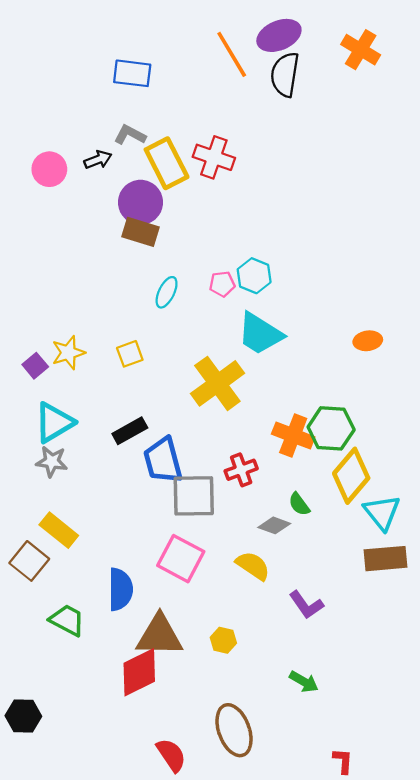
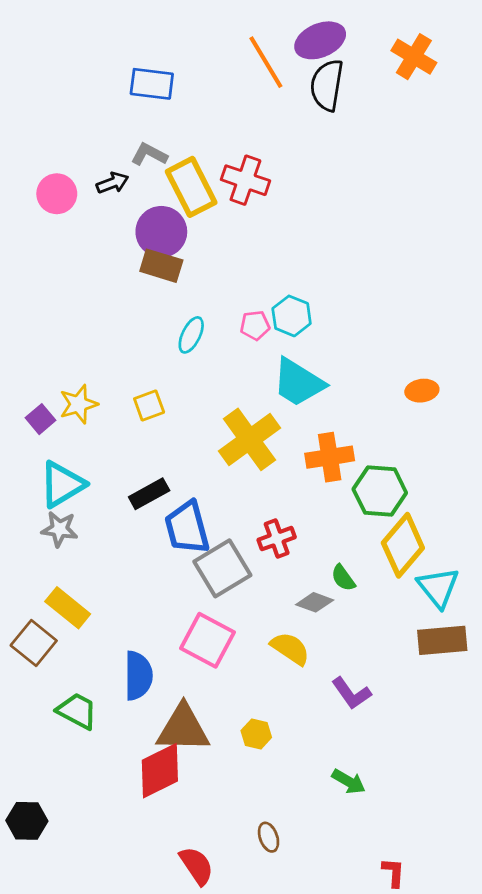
orange cross: (293, 435) -> (330, 457), moved, turned -30
gray square: (194, 496) -> (222, 568), turned -30
brown ellipse: (234, 730) -> (269, 837), size x0.5

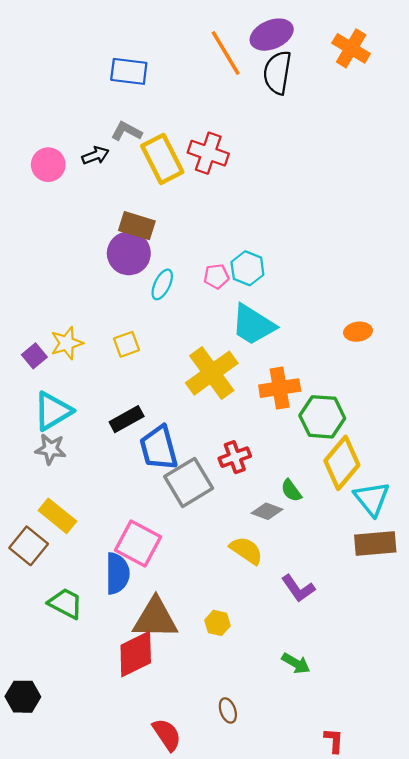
purple circle: (161, 232) -> (129, 253), moved
pink square: (207, 640) -> (138, 544), moved

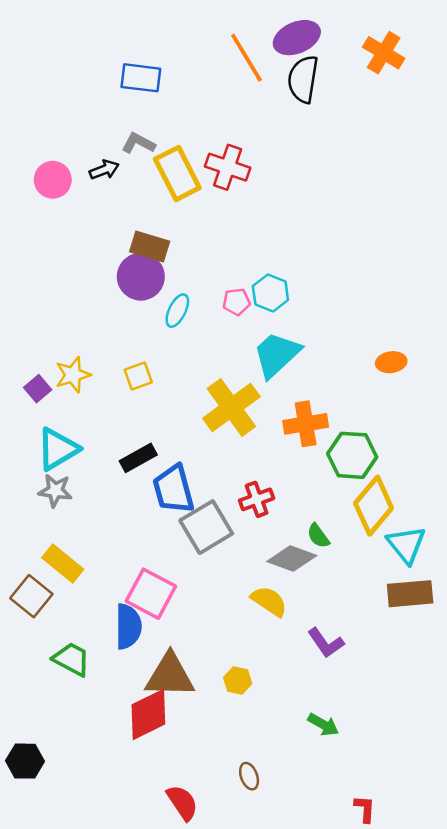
cyan trapezoid: (253, 325) -> (277, 355), turned 105
gray diamond: (267, 511) -> (292, 558), size x1.4

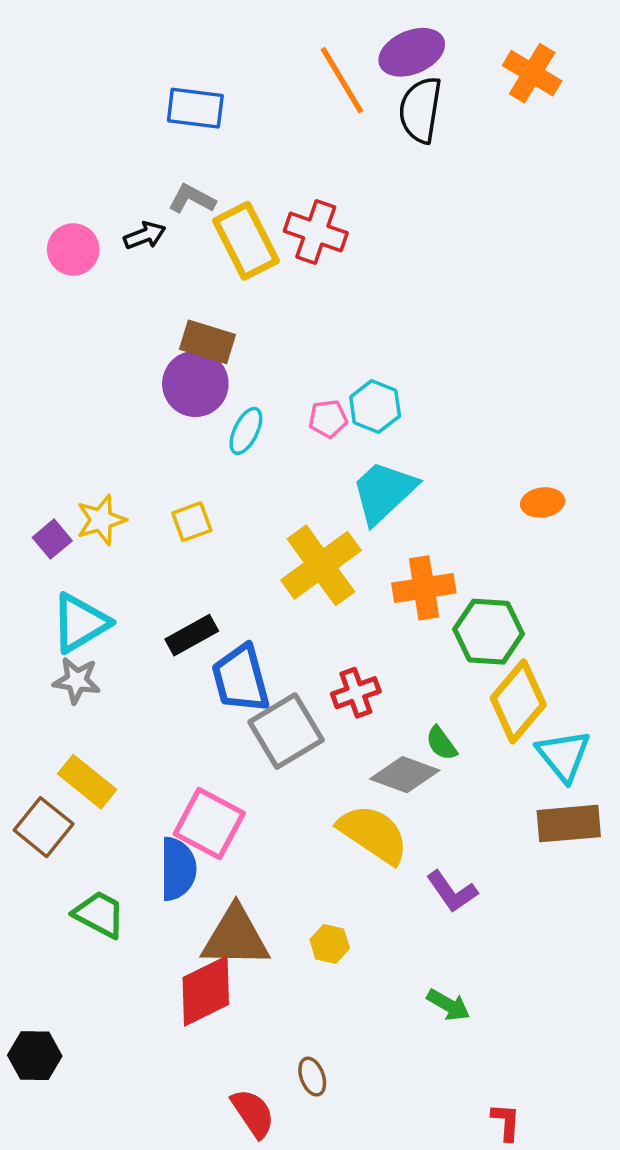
yellow semicircle: (269, 601) -> (373, 834), size x1.4
brown ellipse: (249, 776) -> (312, 1077), moved

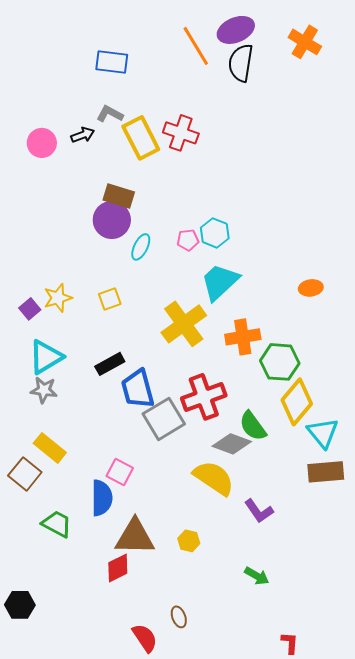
red cross: (356, 693) -> (204, 397), size x1.6
green semicircle: (441, 743) -> (253, 426), size x1.5
pink square: (209, 824) -> (120, 472), size x0.7
red diamond: (206, 991) -> (118, 568), size x0.7

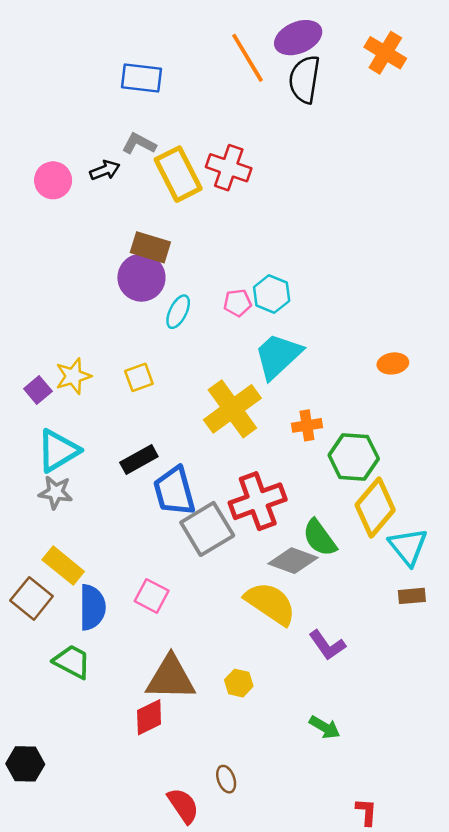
orange cross: (243, 337) -> (307, 425), size x0.7
brown rectangle: (326, 472) -> (412, 596), size x0.6
blue semicircle: (102, 498) -> (92, 607), moved

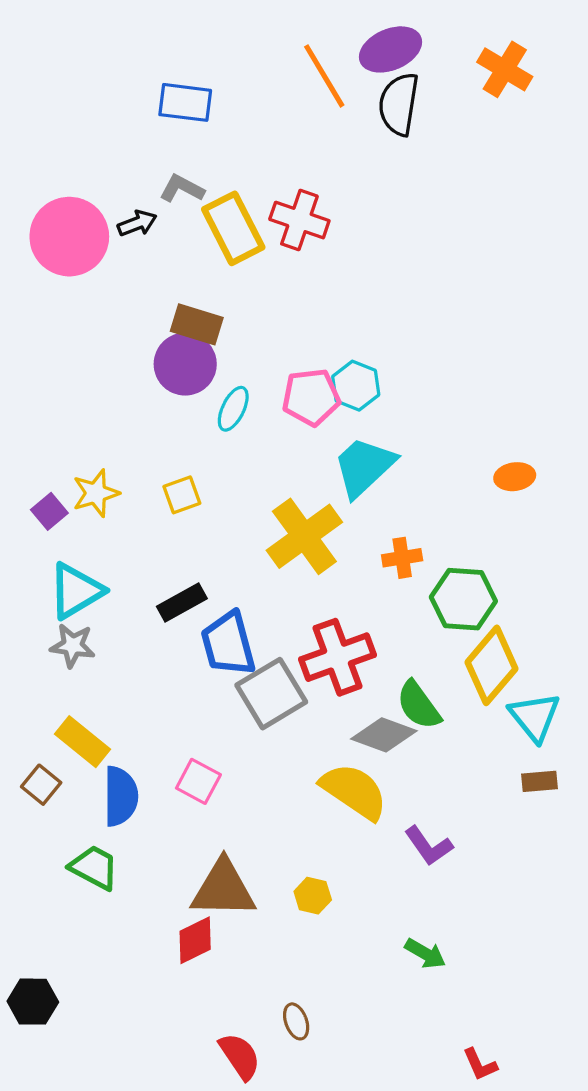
pink circle: (53, 180) -> (69, 237), size x1.6
pink pentagon: (237, 303) -> (311, 397), size x1.6
brown square: (32, 598) -> (41, 785), size x0.7
red L-shape: (366, 812) -> (480, 1064), turned 152

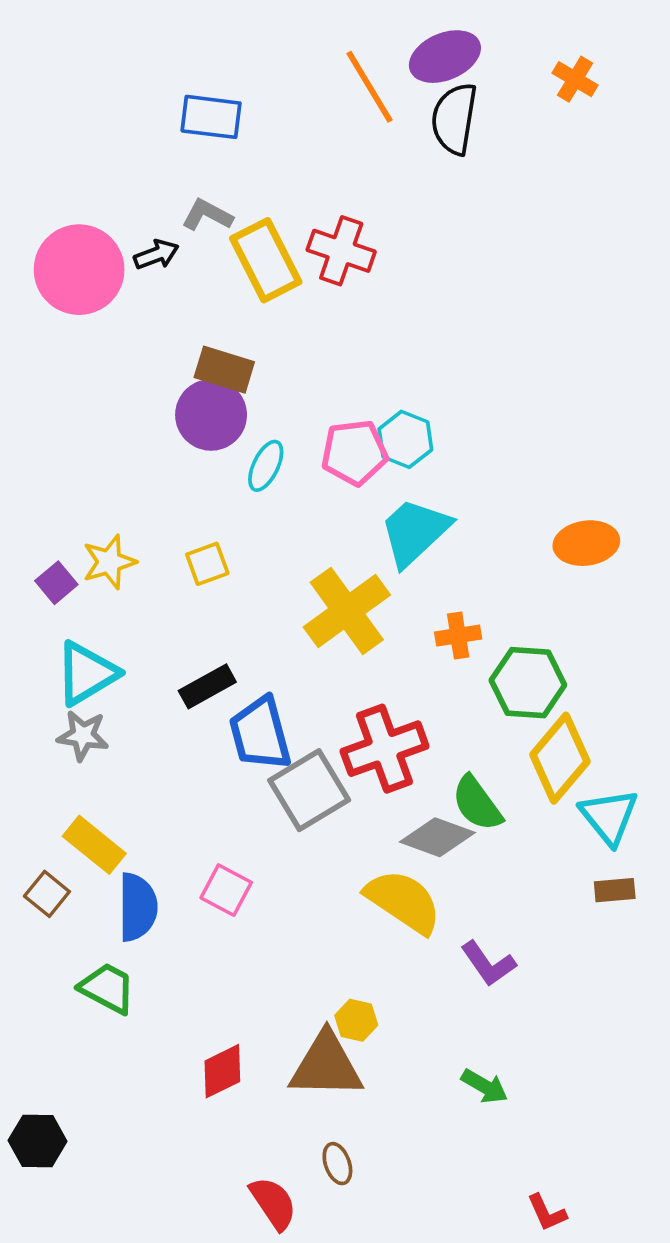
orange cross: (505, 69) -> (575, 79), size x0.7
orange ellipse: (515, 477) -> (586, 543), size x1.4
brown triangle: (223, 889) -> (326, 1065), moved

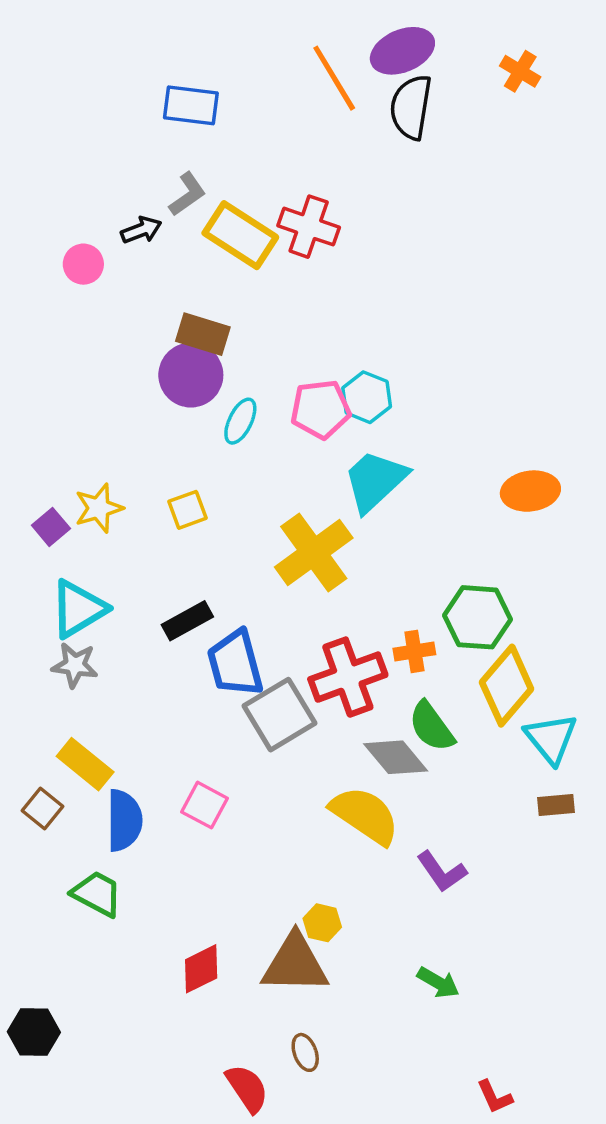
gray L-shape: (207, 215) -> (187, 194), turned 117
yellow rectangle: (266, 260) -> (240, 235), turned -30
pink circle: (79, 270) -> (83, 264), moved, size x0.5
orange cross: (458, 636) -> (414, 651), moved
gray diamond: (437, 837) -> (396, 757), turned 30

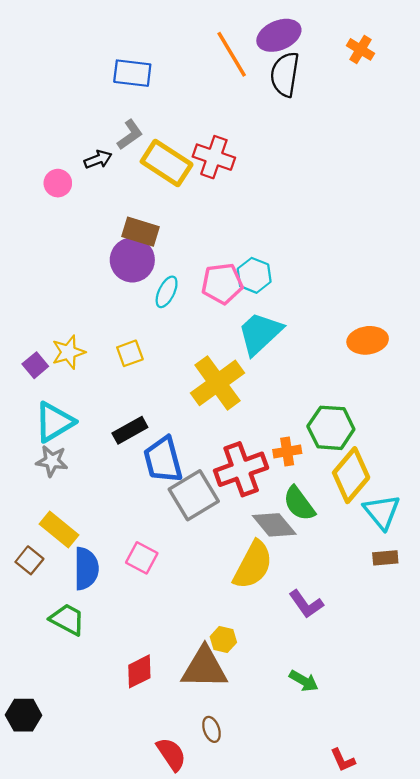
yellow semicircle: (365, 815) -> (253, 565), turned 84

